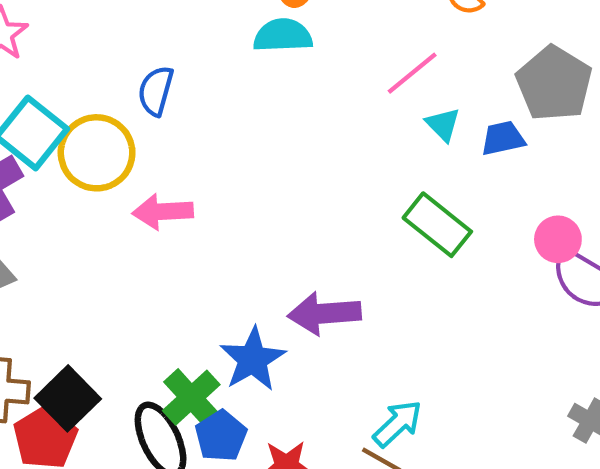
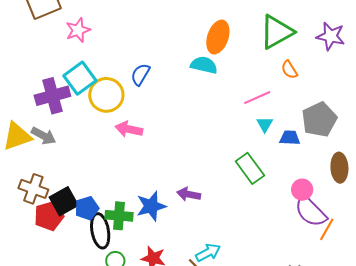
purple arrow: (324, 313) -> (189, 194), size x0.7
green cross: (191, 398) -> (119, 216), turned 32
blue pentagon: (221, 436) -> (87, 208), moved

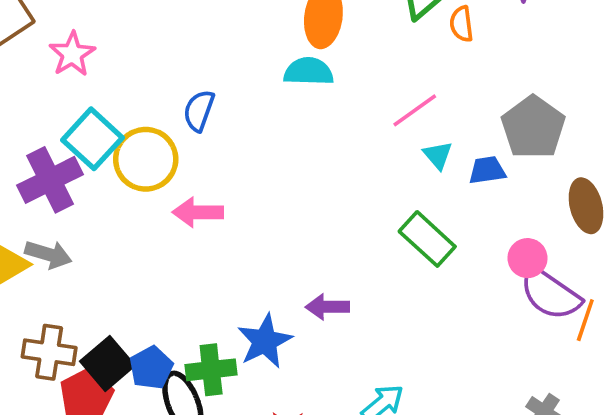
orange semicircle: (289, 70) -> (461, 24), moved, turned 36

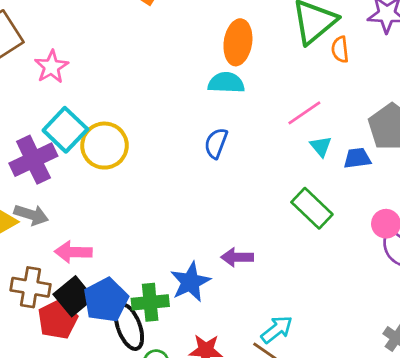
blue semicircle: (199, 111) -> (216, 143), moved
pink arrow: (198, 212) -> (73, 252), moved
blue pentagon: (151, 368) -> (106, 300), size x1.4

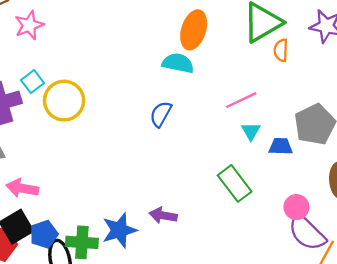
cyan square: (65, 130) -> (32, 82), size x0.6
blue pentagon: (106, 300) -> (44, 234), size x0.7

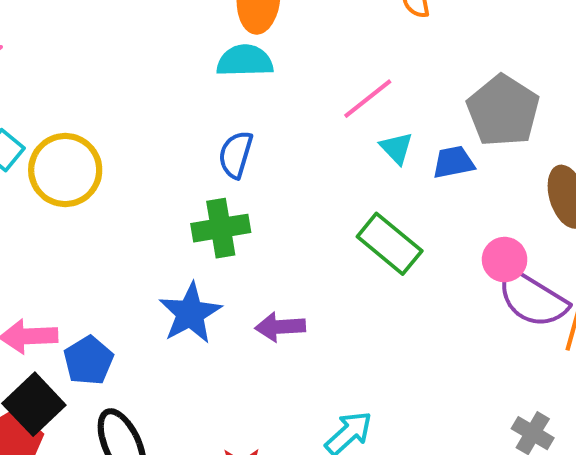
blue star: (119, 230) -> (190, 313), moved
blue pentagon: (44, 234) -> (88, 361), moved
green cross: (82, 242) -> (221, 228), moved

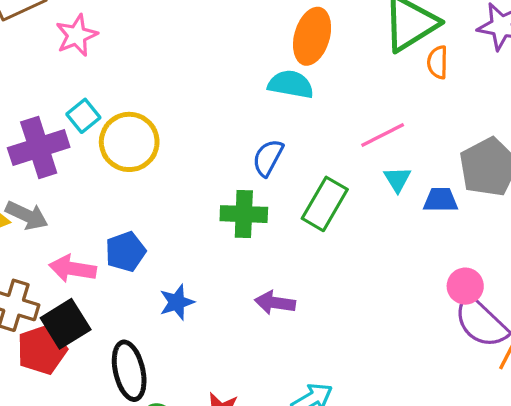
green rectangle: (390, 244) -> (325, 204), moved, turned 69
blue star: (190, 313) -> (177, 302), moved, size x0.7
blue pentagon: (88, 361) -> (126, 252), moved

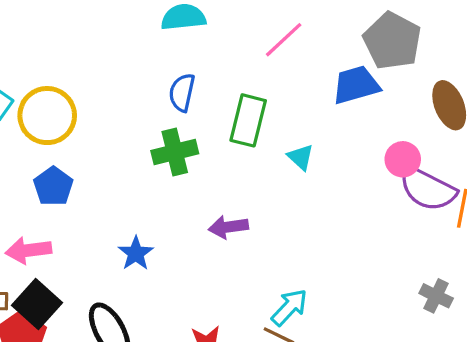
cyan triangle: (397, 179) -> (301, 157), moved
blue trapezoid: (441, 200) -> (356, 85), size x1.4
blue pentagon: (126, 252) -> (53, 186), moved

